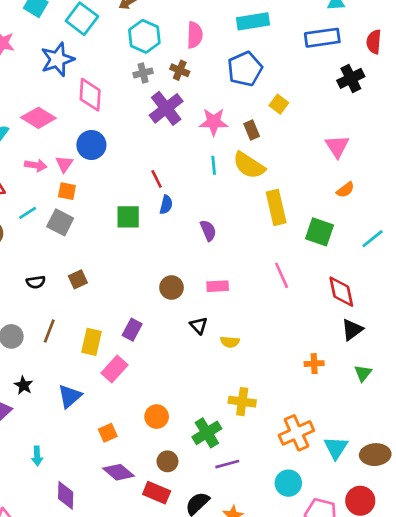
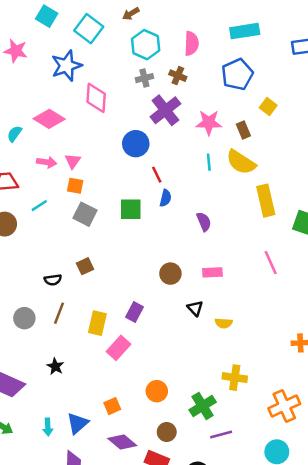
blue circle: (91, 145) -> (136, 144), moved
gray square: (60, 222) -> (85, 214), moved
black semicircle: (36, 282) -> (53, 280), moved
black star: (24, 385) -> (55, 366), moved
blue triangle: (70, 396) -> (78, 423), moved

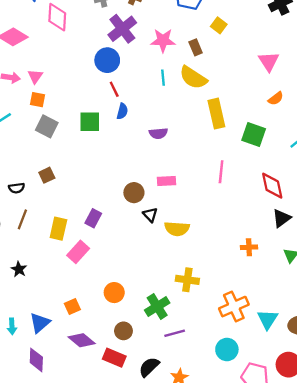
blue circle: (136, 144) -> (107, 60), moved
purple semicircle: (204, 222) -> (158, 133), turned 108
pink line: (271, 262) -> (221, 172), turned 30
brown circle: (170, 274) -> (134, 193), moved
yellow semicircle: (224, 323) -> (177, 229), size x1.5

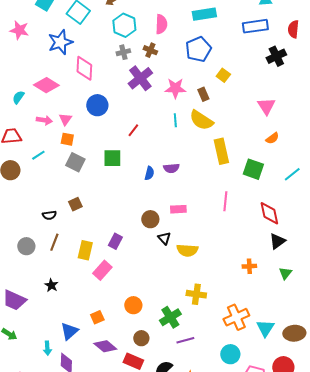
blue circle: (107, 60) -> (97, 105), moved
red line: (114, 89) -> (133, 130), turned 64
blue semicircle: (122, 111) -> (149, 173), moved
cyan arrow: (12, 326) -> (47, 348), moved

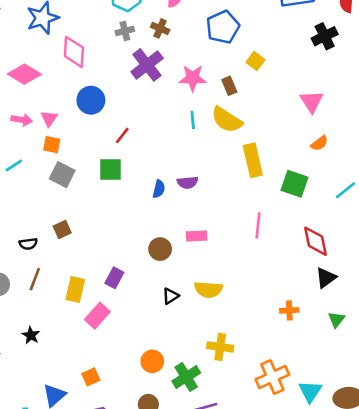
red line: (133, 130) -> (122, 135), moved
black triangle: (164, 238) -> (171, 296), moved, turned 40
orange circle: (133, 305) -> (152, 361), moved

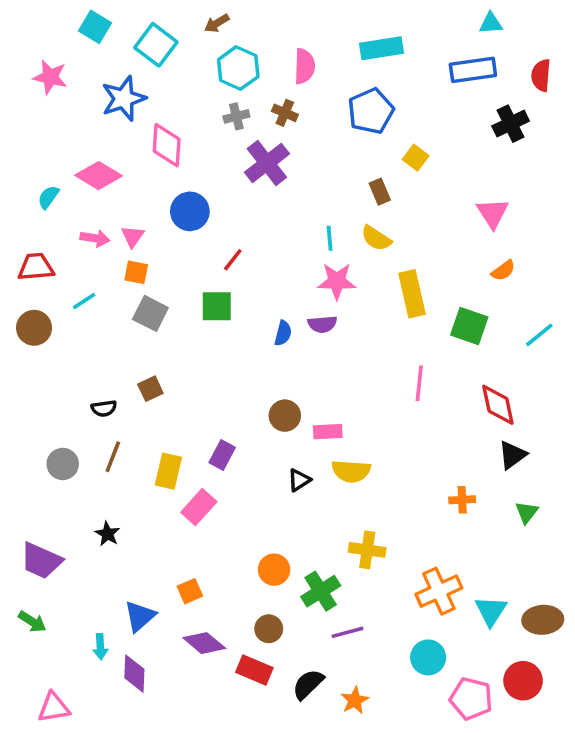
pink star: (193, 78) -> (337, 281), moved
yellow semicircle: (227, 120) -> (376, 238), size x0.7
pink rectangle: (197, 236) -> (328, 432), moved

